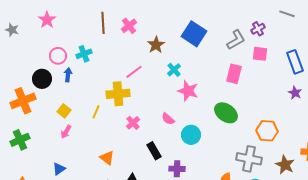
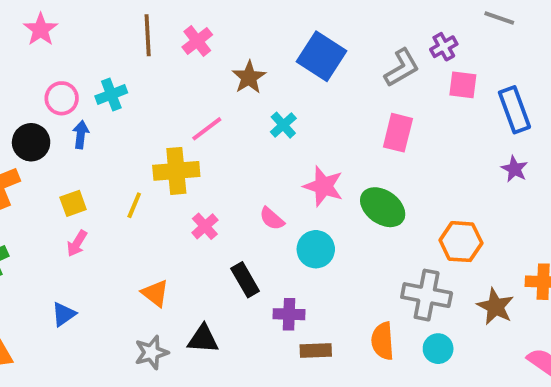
pink square: (260, 54) -> (463, 85), moved
pink star: (188, 91) -> (323, 186), moved
yellow square: (64, 111) -> (73, 203), turned 32

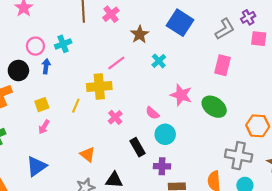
cyan circle: (316, 249) -> (165, 134), moved
blue triangle: (64, 314) -> (37, 166), size x1.5

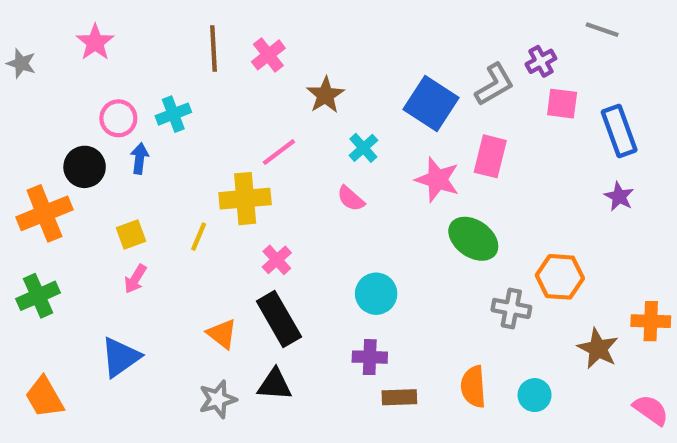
blue square: (180, 23) -> (431, 104), moved
pink star: (181, 95) -> (437, 180), moved
pink semicircle: (152, 113) -> (351, 199), moved
black rectangle: (138, 147) -> (279, 319), moved, size x1.4
gray cross: (239, 156) -> (511, 308), moved, size x0.7

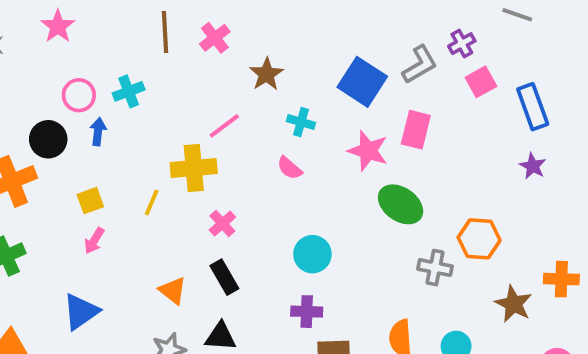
pink square: (562, 104) -> (481, 82), turned -36
cyan cross: (363, 148) -> (301, 122), turned -32
black rectangle: (279, 319) -> (224, 277), size x0.7

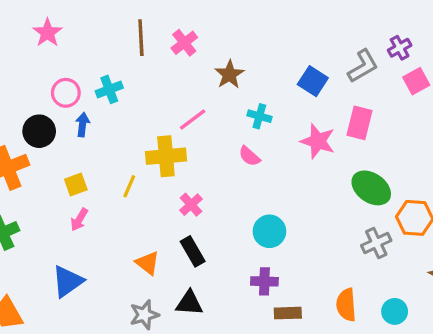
blue square: (362, 82) -> (313, 81), size x0.7
green ellipse: (401, 204) -> (371, 188), moved
gray cross: (435, 268) -> (376, 243), turned -36

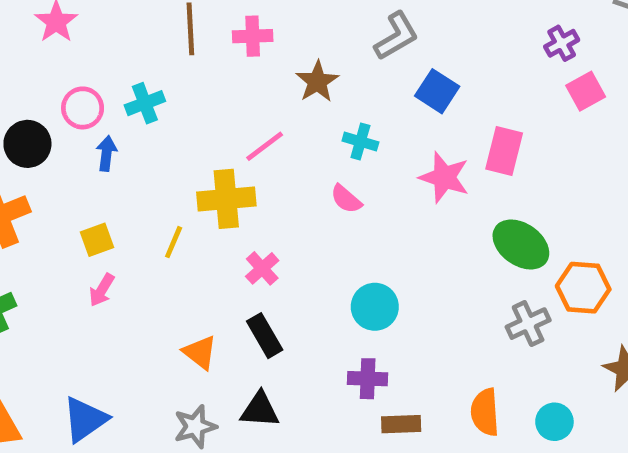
pink cross: (184, 43) -> (253, 36), turned 36
gray L-shape: (363, 66) -> (396, 36), moved
black circle: (39, 131) -> (27, 144), moved
blue triangle: (68, 281) -> (85, 419), moved

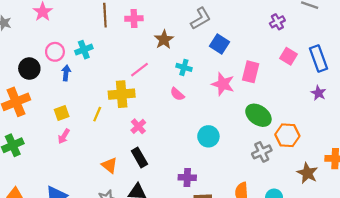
pink square: (586, 91) -> (288, 56), moved, turned -30
cyan circle: (375, 307) -> (208, 136), moved

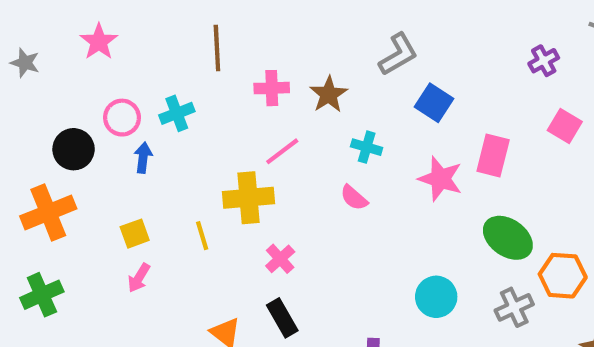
pink cross: (134, 18) -> (272, 88), moved
yellow line: (97, 114) -> (202, 236), turned -40
cyan circle: (208, 136) -> (436, 297), moved

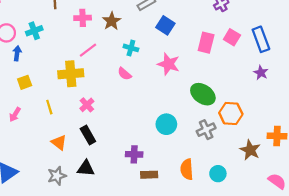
pink rectangle: (493, 156) -> (206, 43), moved
yellow square: (135, 234) -> (25, 82), moved
yellow line: (202, 236) -> (49, 107), moved

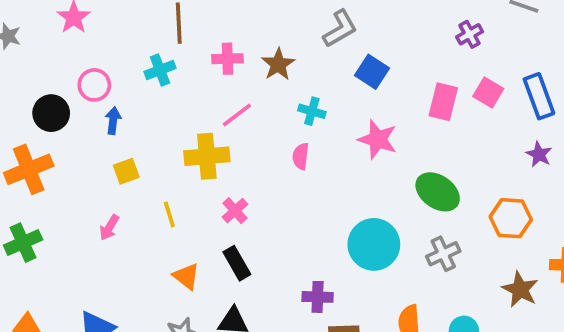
cyan cross: (34, 31) -> (160, 70), moved
pink semicircle: (124, 74) -> (301, 156), turned 56
orange hexagon: (231, 113) -> (511, 218), moved
cyan circle: (166, 124) -> (374, 244), size x1.4

